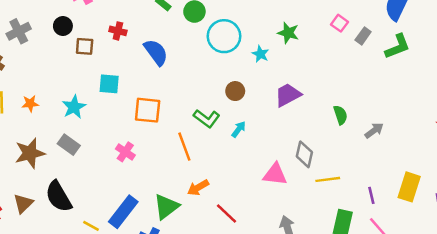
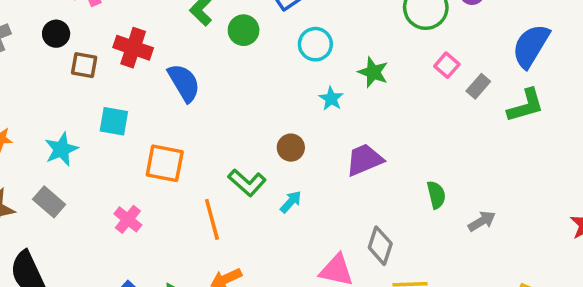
red cross: (118, 31) -> (133, 48), size x1.5
cyan circle: (224, 36) -> (315, 44), moved, size x0.7

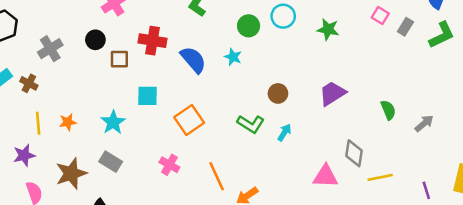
green circle: (244, 30) -> (249, 26), moved
cyan star: (331, 98) -> (233, 57), moved
orange square: (165, 163) -> (189, 120), turned -36
orange line: (212, 219) -> (217, 176), moved

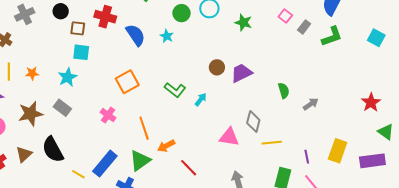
brown circle: (278, 93) -> (217, 67), moved
cyan square: (148, 96) -> (81, 52), moved

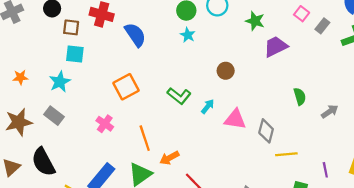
cyan star: (167, 36) -> (188, 35), moved
purple trapezoid: (241, 73) -> (276, 47), moved
pink triangle: (229, 137) -> (235, 119), moved

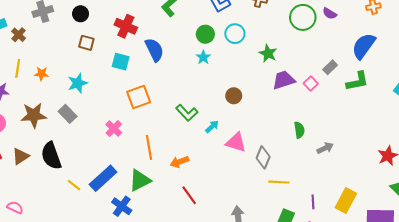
pink square: (302, 14) -> (311, 84), moved
brown square: (71, 27) -> (86, 43), moved
cyan square: (75, 54) -> (121, 62), moved
orange arrow: (169, 158) -> (179, 162), moved

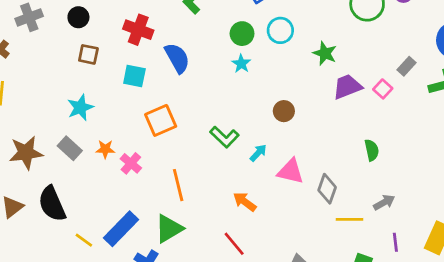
orange star: (42, 74) -> (105, 149), moved
gray arrow: (325, 148) -> (384, 202), moved
orange arrow: (179, 162) -> (245, 202), moved, turned 60

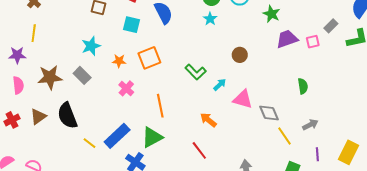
pink square: (383, 89) -> (313, 42), turned 32
orange star: (105, 149) -> (119, 61), moved
gray diamond: (327, 189) -> (269, 113), turned -45
yellow line: (350, 219) -> (284, 136), turned 54

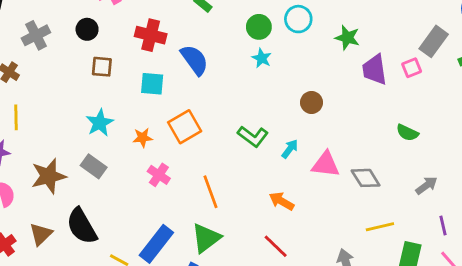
gray rectangle: (331, 26) -> (434, 41), size x1.5
purple trapezoid: (287, 39) -> (375, 70), turned -70
green semicircle: (303, 86) -> (407, 133), turned 133
yellow line: (284, 136) -> (380, 227), moved, turned -60

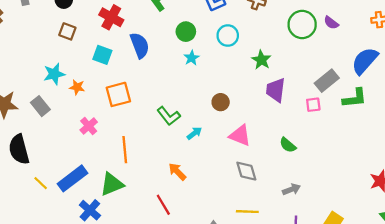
green circle: (259, 27) -> (186, 32), moved
pink square: (412, 68) -> (313, 105), moved
orange star: (143, 138) -> (77, 87), moved
pink triangle: (326, 164) -> (240, 135), moved

